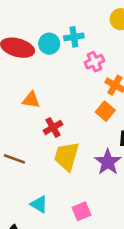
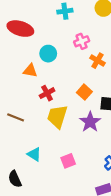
cyan cross: (74, 37) -> (65, 11), moved
cyan circle: (49, 44) -> (48, 54), moved
orange square: (105, 111) -> (84, 92), moved

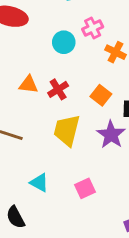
cyan circle: (48, 54) -> (64, 42), moved
orange triangle: (30, 71) -> (29, 85), moved
red cross: (47, 93) -> (58, 89), moved

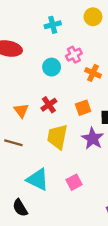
orange triangle: (29, 85) -> (21, 111), moved, turned 49
orange square: (101, 95) -> (83, 108), turned 35
cyan triangle: (39, 183) -> (38, 179), size x1.5

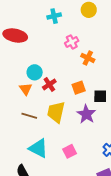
cyan circle: (52, 67) -> (35, 72), moved
brown line: (13, 143) -> (29, 116), moved

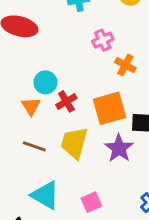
orange square: (79, 88) -> (110, 108), size x1.6

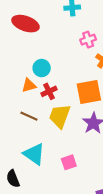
red cross: (66, 101) -> (49, 91), moved
orange triangle: (31, 106) -> (29, 85), turned 42

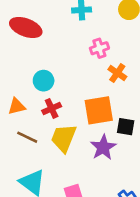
orange triangle: (29, 85) -> (17, 106), moved

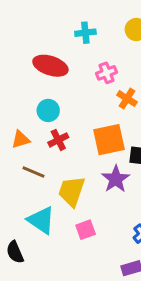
red ellipse: (26, 27) -> (50, 66), moved
yellow trapezoid: (64, 138) -> (72, 191), moved

